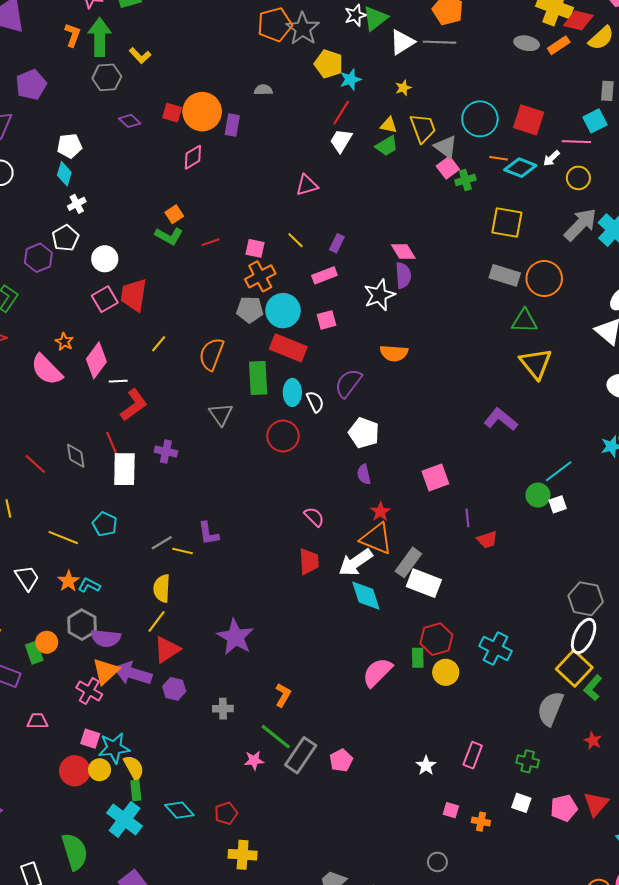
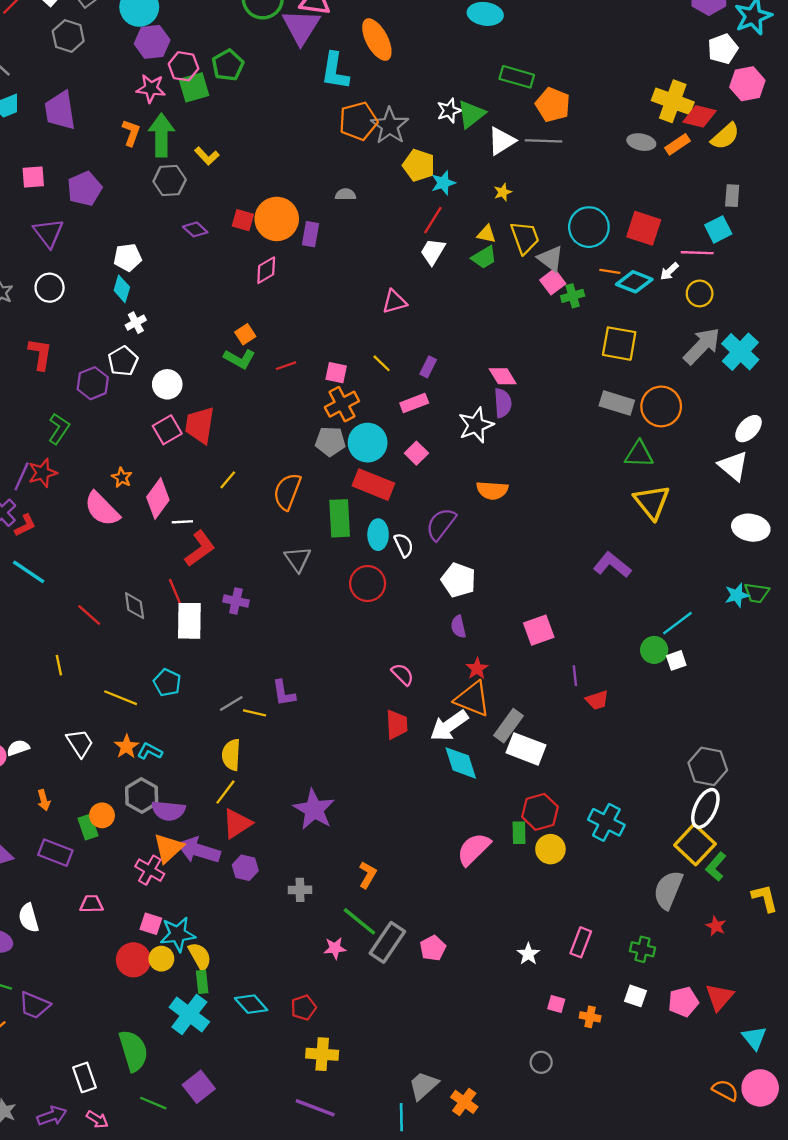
pink square: (327, 320) -> (416, 453), turned -30

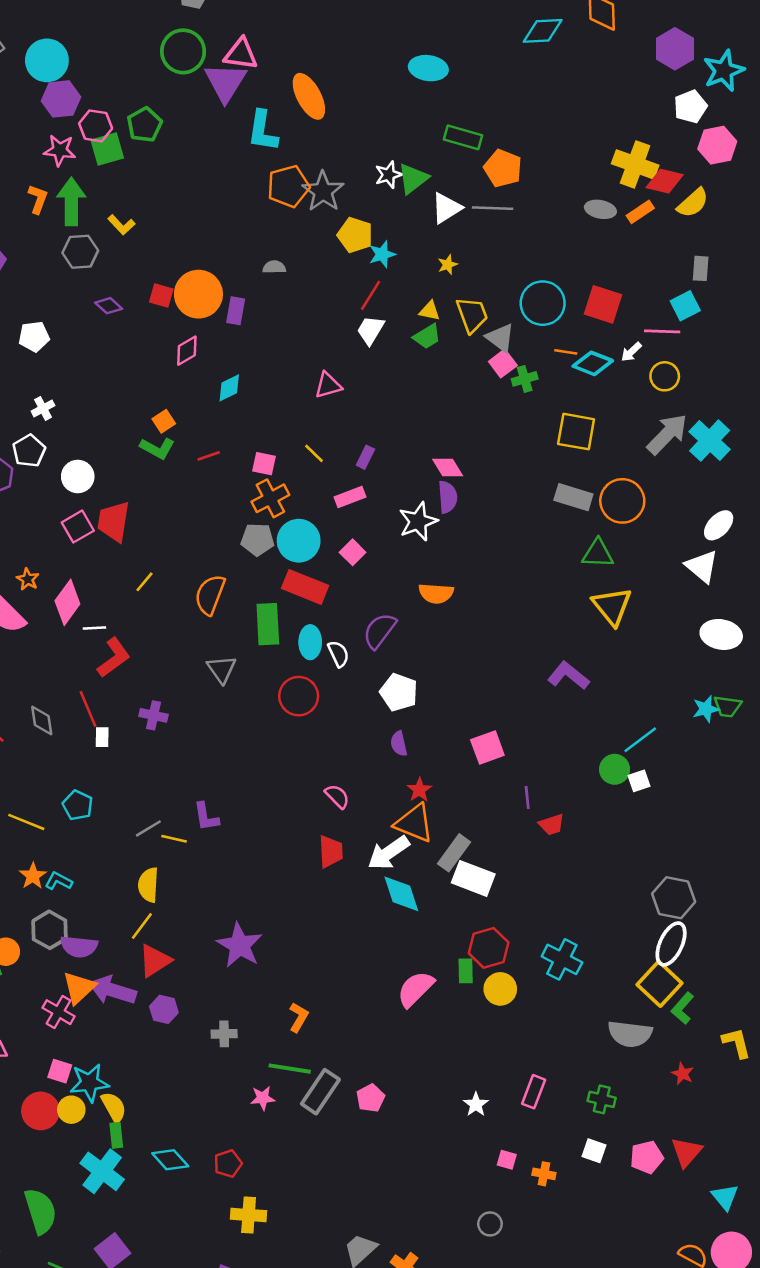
cyan diamond: (122, 289) -> (229, 388), moved, turned 48
white rectangle: (189, 621) -> (102, 737), size x0.5
gray semicircle: (668, 890) -> (630, 1034), turned -105
green line: (359, 921) -> (290, 1069), turned -30

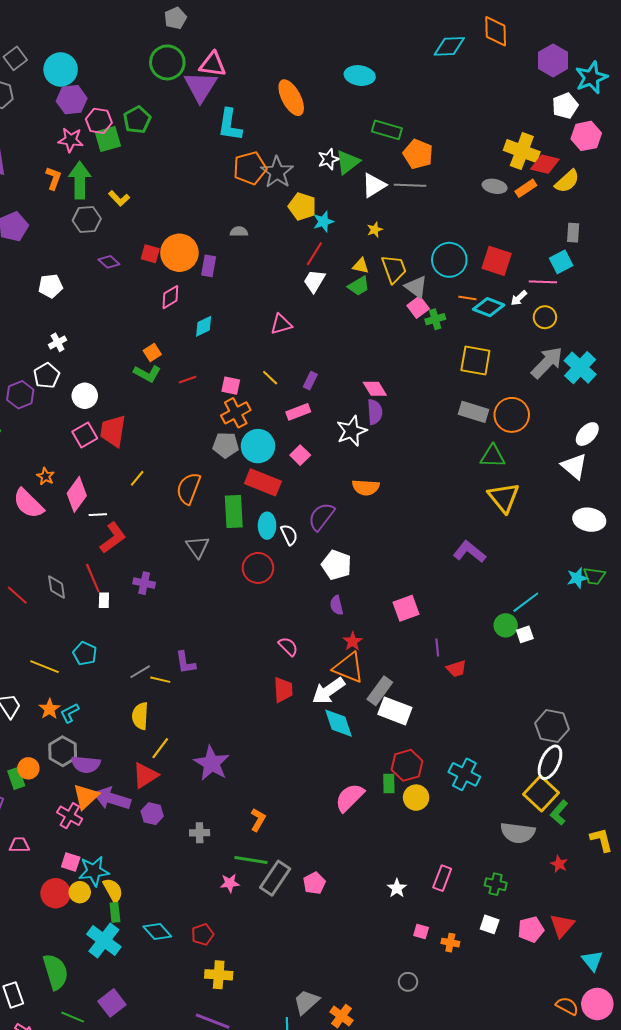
orange ellipse: (309, 96) -> (291, 98), moved
cyan L-shape: (58, 881) -> (70, 713), turned -55
yellow line: (142, 926) -> (160, 748), moved

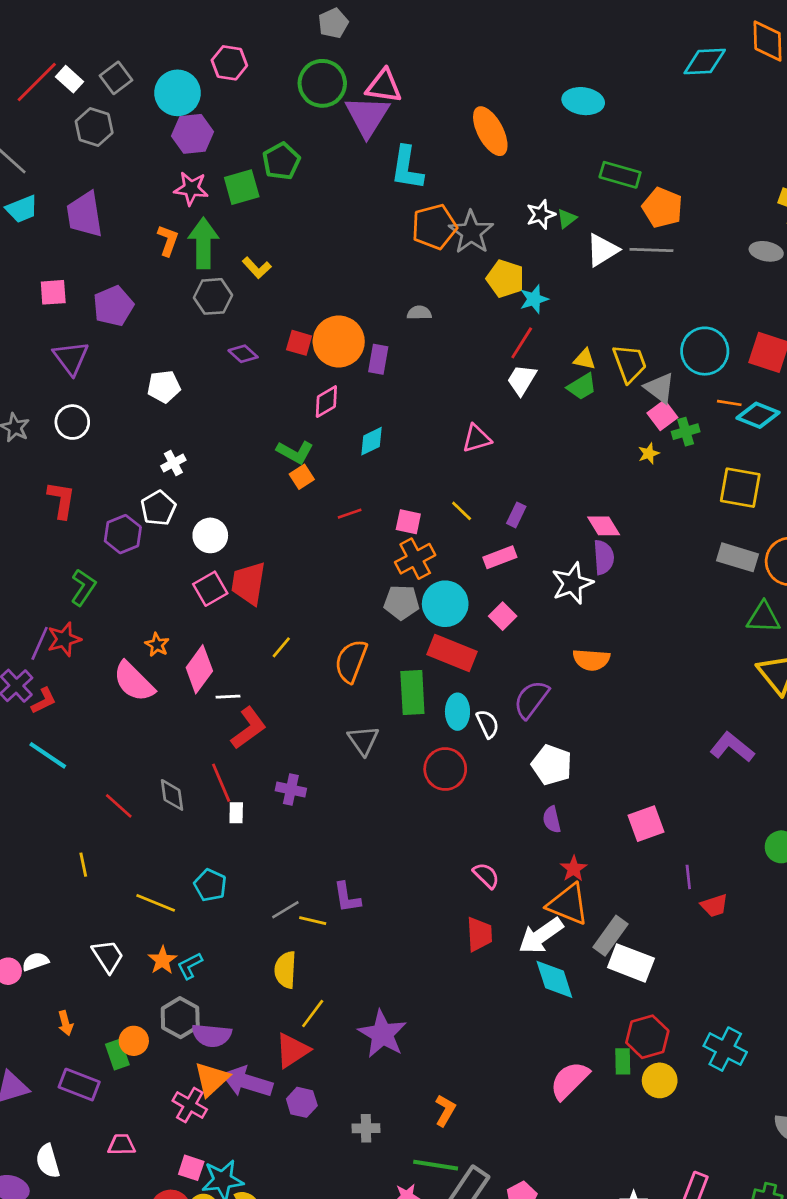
pink hexagon: (99, 121) -> (229, 63), moved
green triangle: (348, 162) -> (567, 219), size x0.6
yellow star: (375, 230) -> (649, 453), moved
green L-shape: (147, 374) -> (295, 452), moved

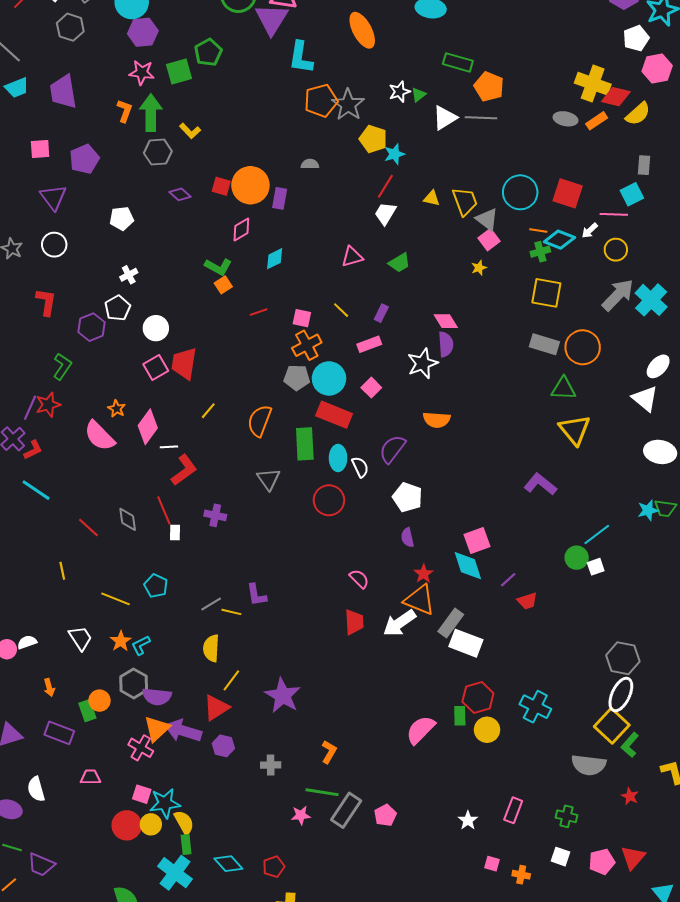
green trapezoid: (582, 387) -> (399, 263), moved
green cross: (686, 432) -> (540, 252), moved
purple line: (688, 877) -> (508, 580), turned 54
cyan diamond: (554, 979) -> (468, 566), moved

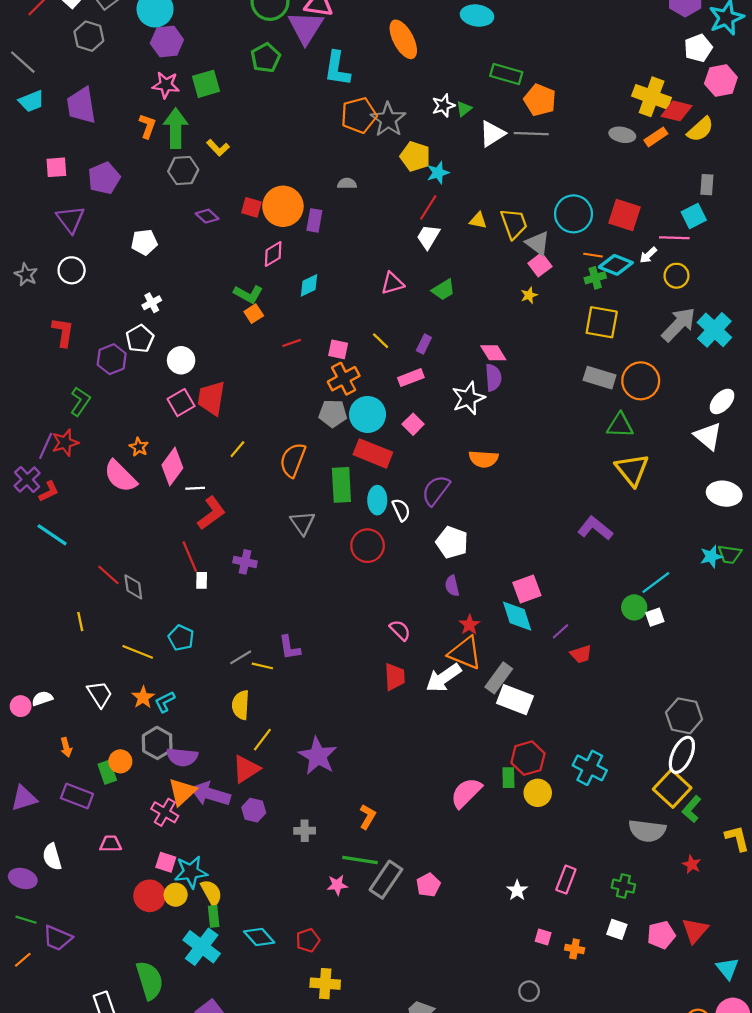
green pentagon: (208, 52) -> (266, 58), moved
gray diamond: (128, 519) -> (133, 587), moved

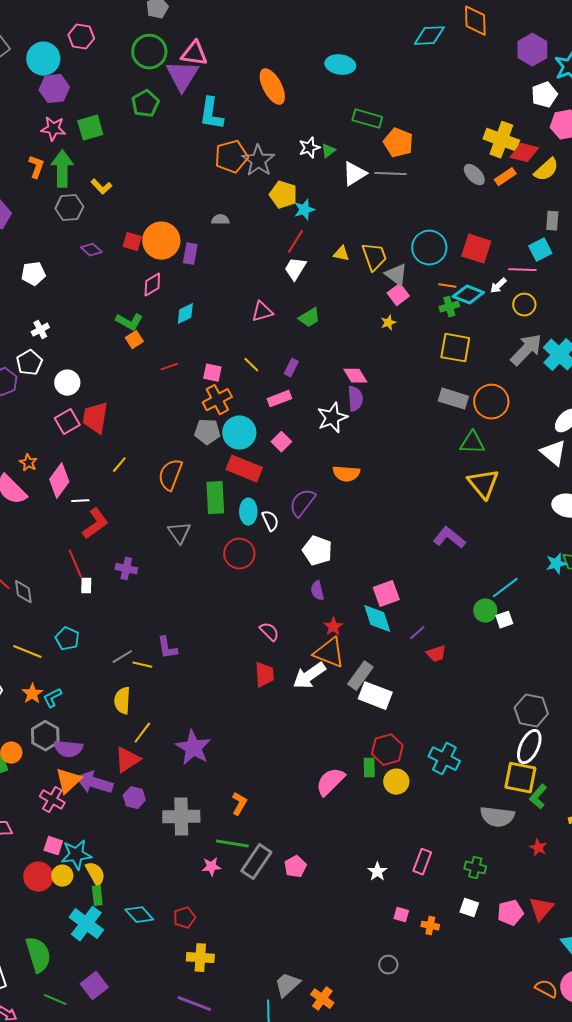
gray ellipse: (622, 135) -> (474, 175), turned 35
yellow square: (672, 788) -> (520, 778), turned -32
gray cross: (305, 831) -> (181, 817), size x1.8

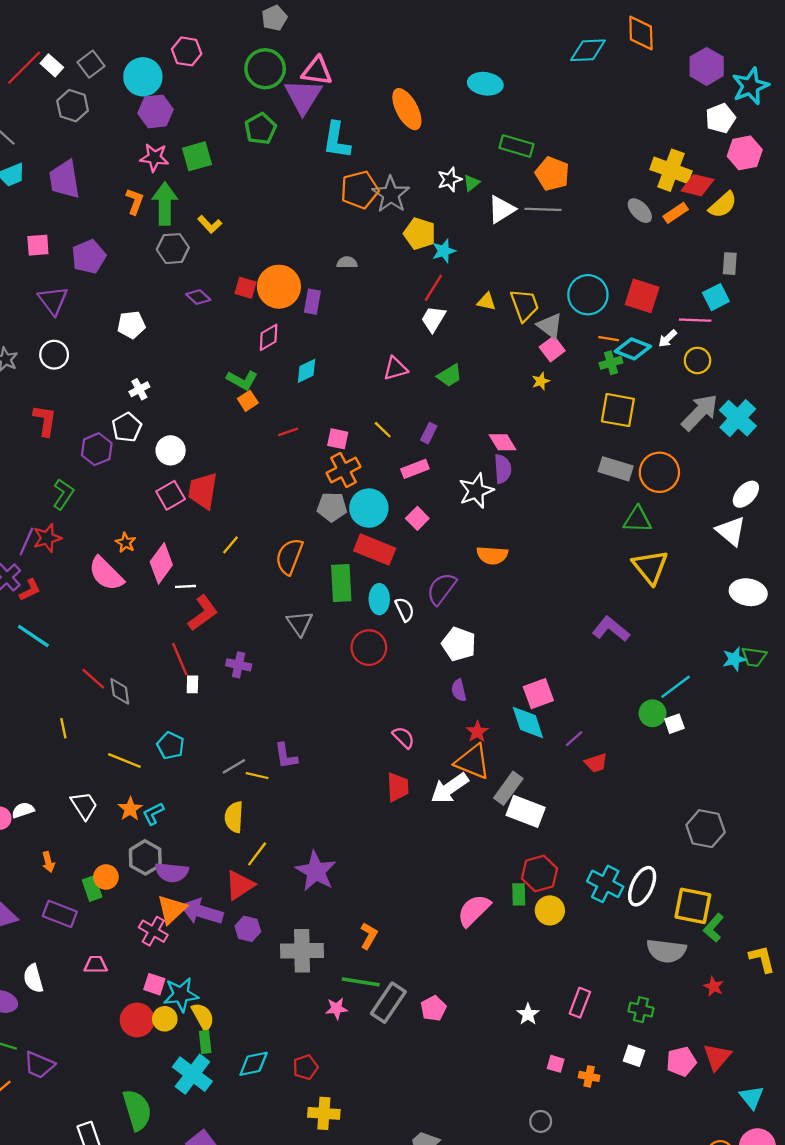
white ellipse: (529, 747) -> (642, 886), moved
cyan diamond: (139, 915) -> (254, 1064), turned -60

